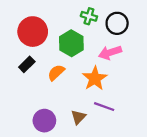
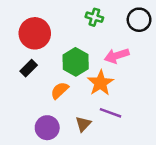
black circle: (117, 23) -> (139, 20), moved
green hexagon: (71, 43) -> (76, 62), moved
orange semicircle: (56, 73) -> (60, 90), moved

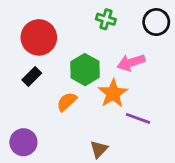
purple line: (110, 113) -> (138, 118), moved
brown triangle: (83, 124) -> (99, 149), moved
purple circle: (47, 128) -> (23, 142), moved

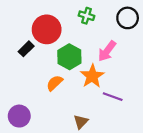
red circle: (39, 37) -> (47, 29), moved
pink arrow: (131, 63) -> (107, 51), turned -35
black rectangle: (32, 77) -> (26, 49), moved

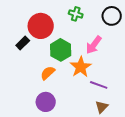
purple circle: (19, 116) -> (46, 102), moved
brown triangle: (81, 122) -> (102, 107), moved

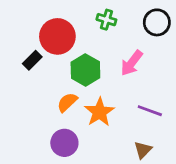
orange star: (81, 67) -> (99, 112), moved
purple line: (99, 85) -> (150, 111), moved

